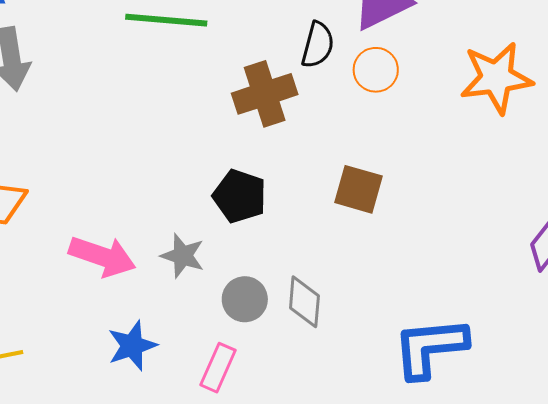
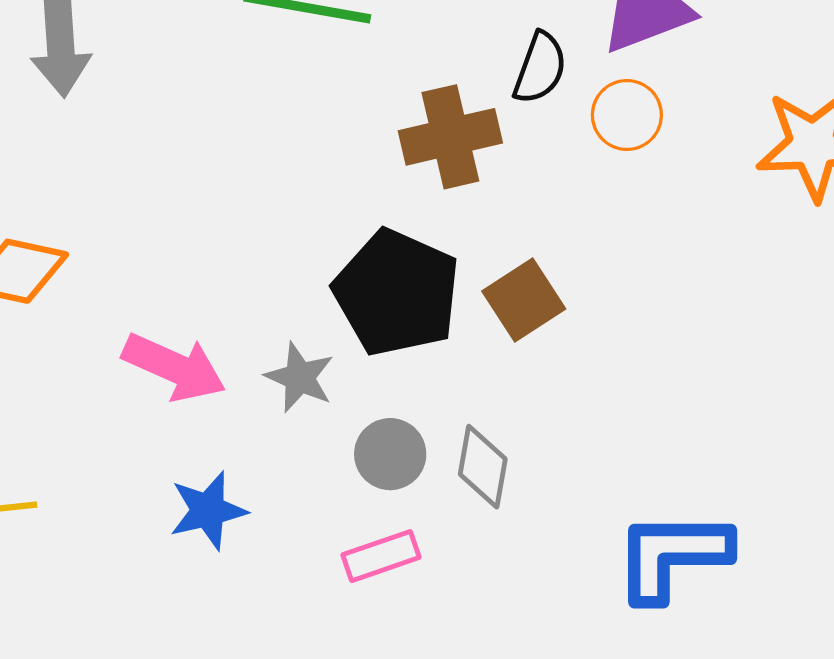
brown square: (359, 189) -> (524, 300), moved, turned 36
black pentagon: (240, 196) -> (397, 293), size x1.5
pink rectangle: (218, 368) -> (381, 556), moved, turned 42

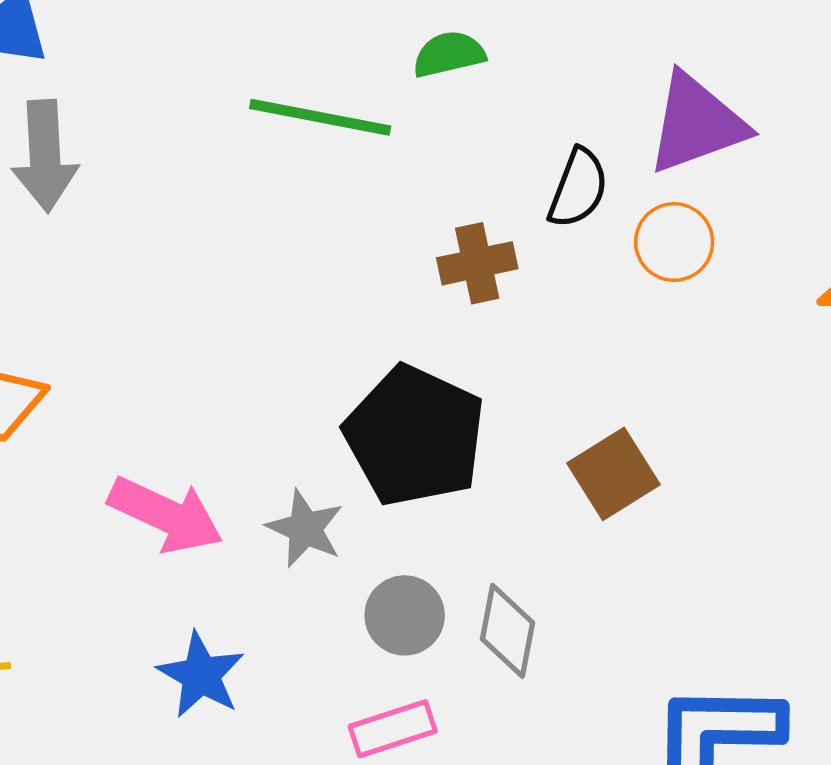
brown cross: (450, 137) -> (477, 263), size x0.7
brown square: (524, 300) -> (614, 474), moved
blue star: (208, 511) -> (201, 675), turned -30

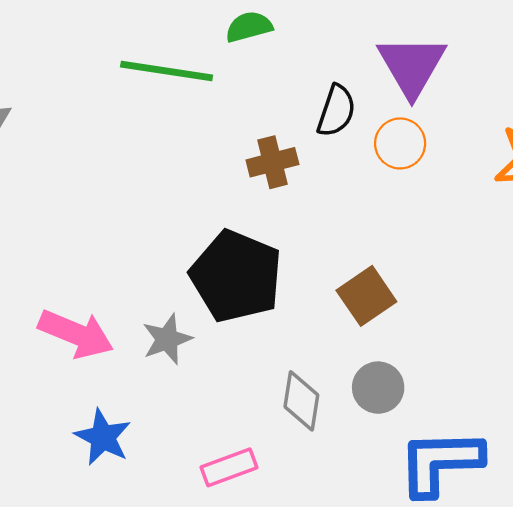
purple triangle: (697, 123) -> (412, 66), turned -38
gray star: (305, 528) -> (167, 339), turned 30
gray circle: (405, 615) -> (378, 388), moved

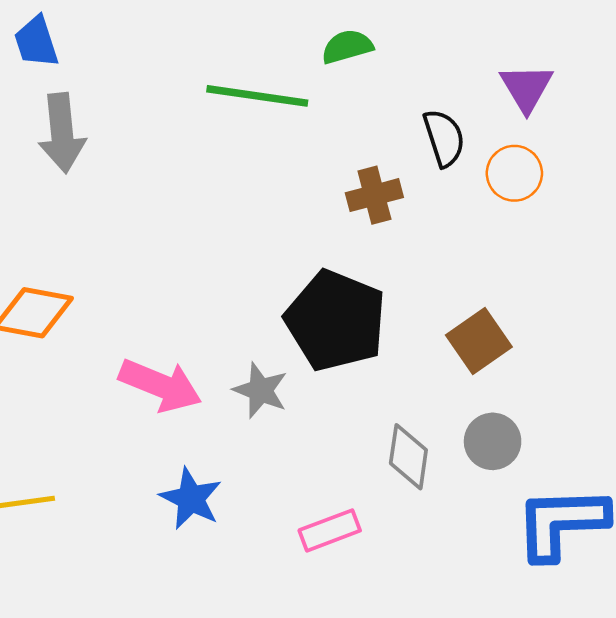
purple triangle: (412, 66) -> (526, 88), size x0.7
black semicircle: (336, 111) -> (444, 138), turned -36
gray star: (167, 339) -> (260, 390), turned -30

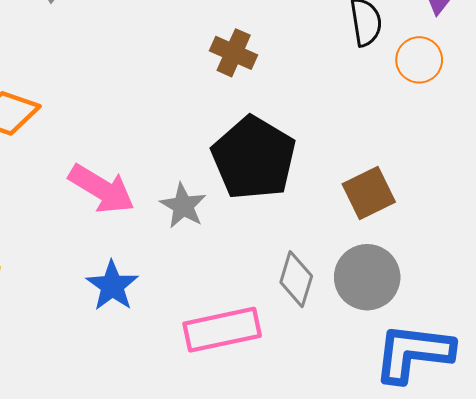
brown cross: (374, 195) -> (234, 53), moved, turned 30
gray circle: (493, 441) -> (367, 277), size x1.4
pink rectangle: (330, 530) -> (222, 330), size x1.5

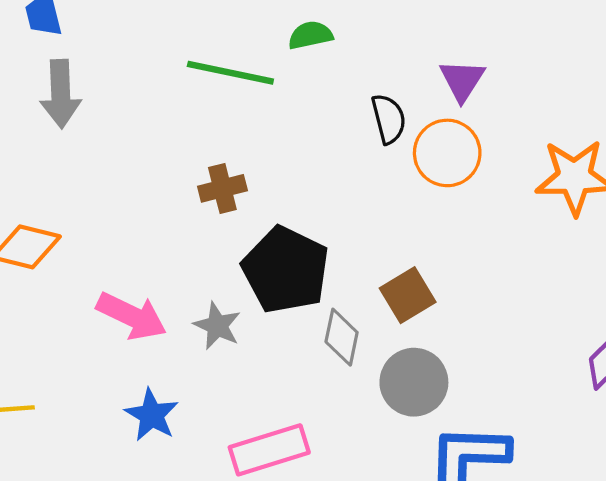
brown cross: (234, 53) -> (222, 188), moved, turned -33
orange circle: (419, 60) -> (447, 153), size x1.4
gray diamond: (296, 279) -> (342, 337), moved

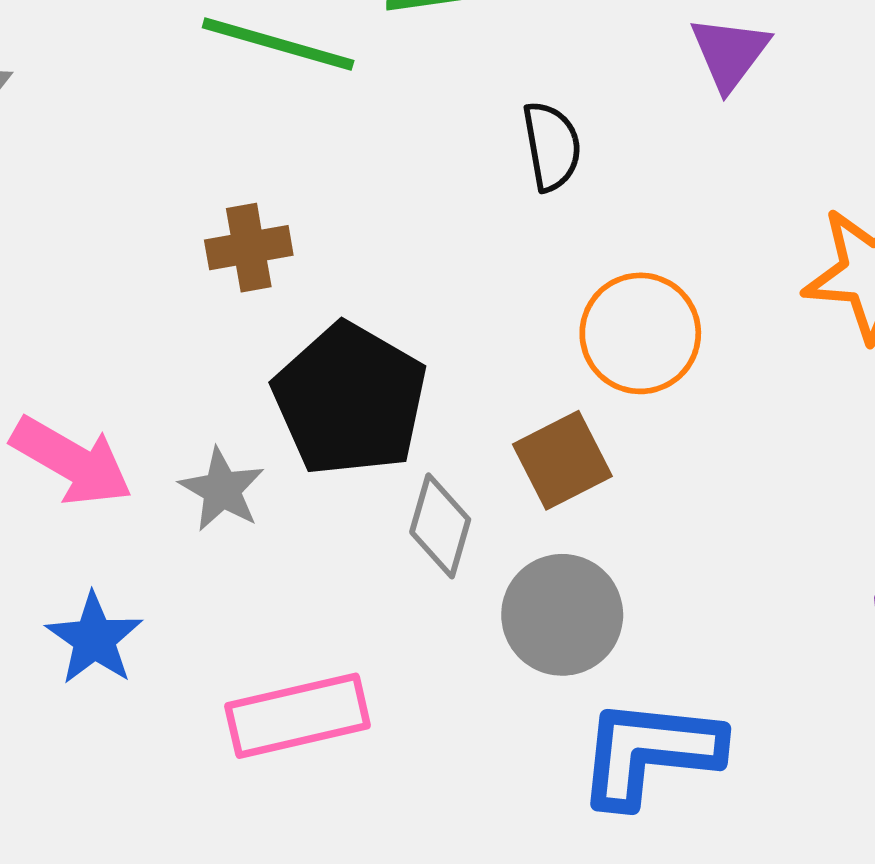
purple triangle: (462, 80) -> (730, 53), moved
orange circle: (447, 153) -> (640, 333), moved

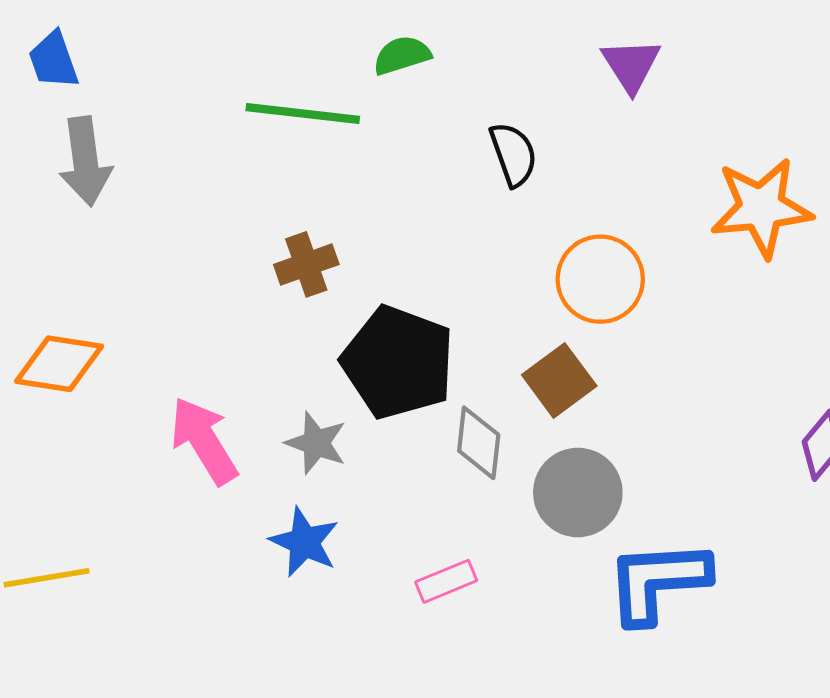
pink arrow: (72, 461) -> (204, 441), turned -142
blue star: (94, 639) -> (304, 542), moved
pink rectangle: (298, 716) -> (446, 581), moved, size x0.6

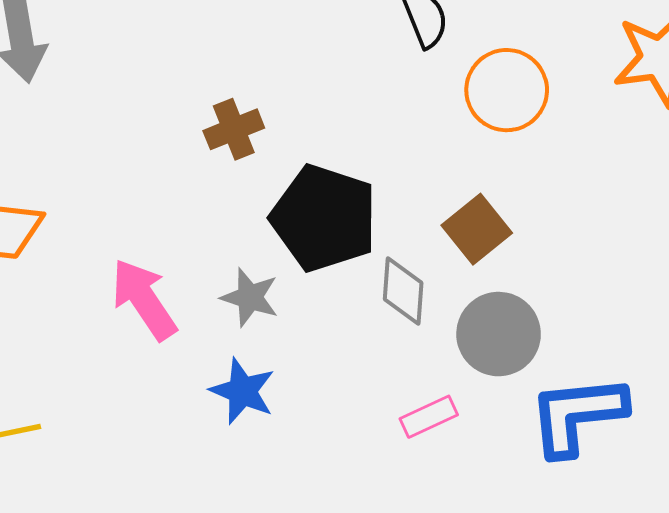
orange circle: (600, 279) -> (507, 90), moved
pink rectangle: (446, 581) -> (429, 417), moved

